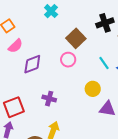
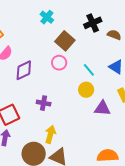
cyan cross: (51, 11) -> (47, 17), moved
cyan line: (104, 63) -> (89, 70), moved

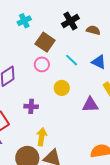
cyan cross: (47, 17) -> (24, 21), turned 32
cyan line: (89, 70) -> (72, 60), moved
yellow circle: (86, 90) -> (62, 88), moved

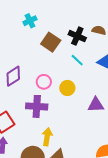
black cross: (70, 21) -> (77, 36), moved, turned -36
pink circle: (42, 64) -> (44, 82), moved
purple cross: (31, 106) -> (37, 106), size x1.5

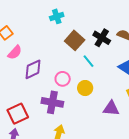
cyan line: (77, 60) -> (88, 61), moved

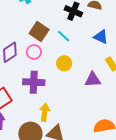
brown square: (75, 40) -> (39, 31), moved
pink circle: (63, 79) -> (34, 52), moved

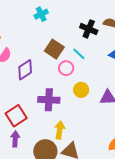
pink circle: (34, 52) -> (66, 68), moved
yellow circle: (64, 63) -> (81, 90), moved

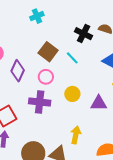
pink circle: (66, 68) -> (46, 77), moved
purple diamond: (25, 70) -> (18, 71), turned -35
yellow arrow: (60, 130) -> (76, 135), moved

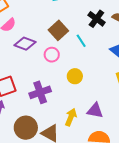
purple diamond: (18, 71) -> (25, 44), turned 75
purple cross: (40, 102) -> (40, 92), moved, turned -35
purple triangle: (99, 103) -> (95, 111), moved

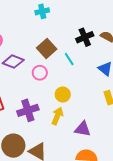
black cross: (96, 19) -> (85, 37), turned 30
yellow arrow: (71, 117) -> (57, 116), moved

